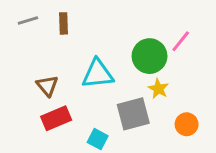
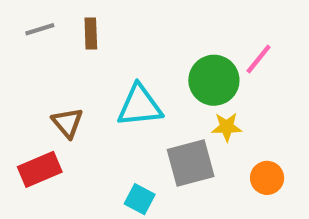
yellow star: (158, 89) -> (227, 127), turned -30
red rectangle: (56, 118) -> (40, 169), moved

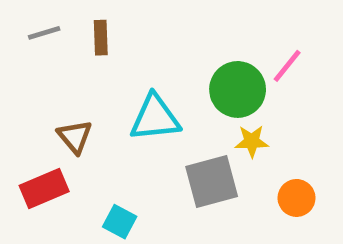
cyan square: (140, 199) -> (120, 222), moved

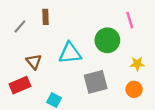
gray line: (44, 33) -> (20, 26), moved, turned -32
pink line: (287, 66) -> (130, 20), moved, turned -56
yellow star: (252, 141) -> (137, 64), moved

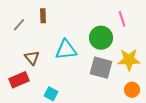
yellow star: (137, 64) -> (129, 60), size x1.6
gray square: (96, 82) -> (101, 68), moved, turned 30
orange circle: (134, 89) -> (132, 90), moved

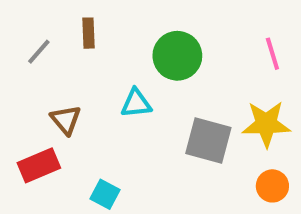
pink line: (122, 19) -> (272, 54), moved
green circle: (101, 38) -> (177, 56), moved
cyan triangle: (66, 50) -> (136, 103), size x0.7

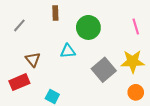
brown rectangle: (88, 33) -> (55, 13), moved
gray square: (208, 141) -> (104, 70), turned 35

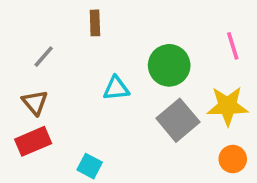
gray line: (19, 25) -> (44, 57), moved
green circle: (88, 27) -> (169, 65), moved
brown triangle: (33, 59) -> (35, 102), moved

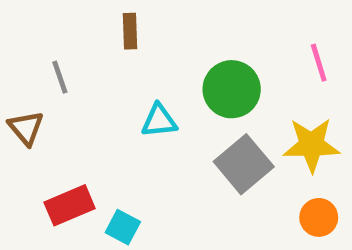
gray line: (44, 57) -> (60, 77), turned -60
brown triangle: (35, 102) -> (26, 128), moved
red rectangle: (33, 141) -> (70, 205), moved

